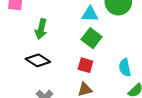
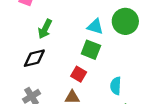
green square: (92, 38) -> (91, 50), turned -30
black diamond: (38, 60) -> (34, 58), turned -60

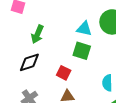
red square: (79, 74) -> (64, 73), moved

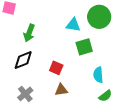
green square: (82, 51) -> (84, 47), moved, turned -30

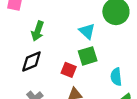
cyan triangle: (73, 25) -> (87, 31), moved, turned 35
green square: (84, 47) -> (88, 56), moved

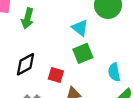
green arrow: (38, 31) -> (27, 18), moved
red square: (69, 70) -> (56, 75), moved

